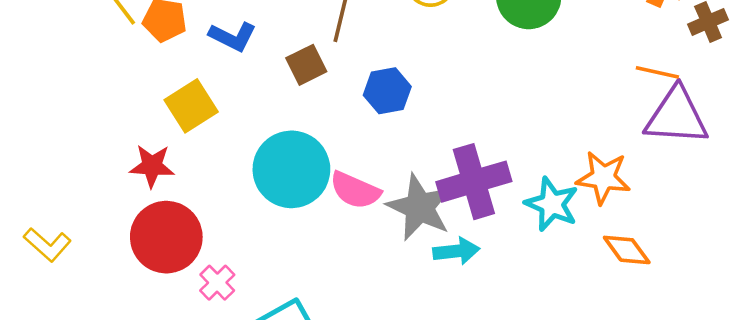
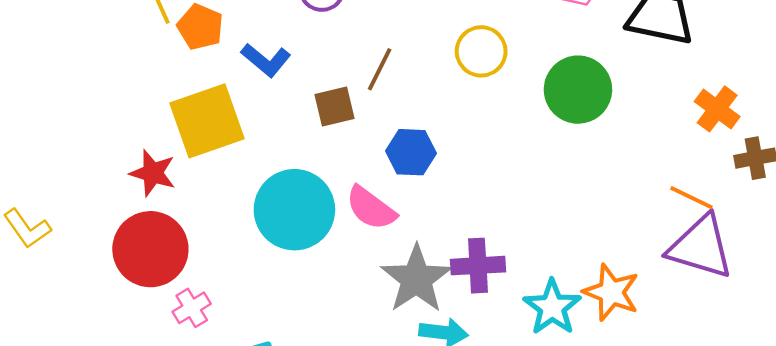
yellow square: (191, 106) -> (207, 121), size x1.4
purple cross: (474, 182) -> (478, 266), size x0.7
pink semicircle: (355, 190) -> (371, 208), moved

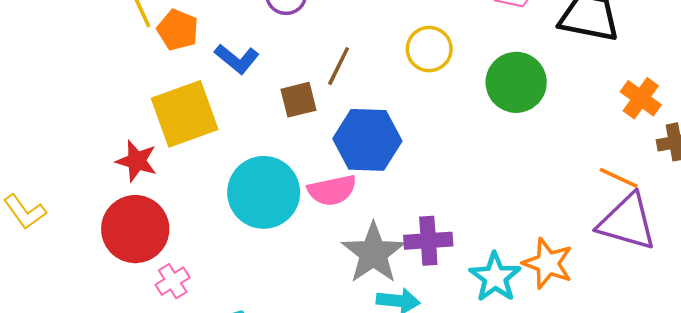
blue hexagon: (411, 152) -> (367, 140), size x1.5
pink semicircle: (371, 208) -> (332, 190), turned -48

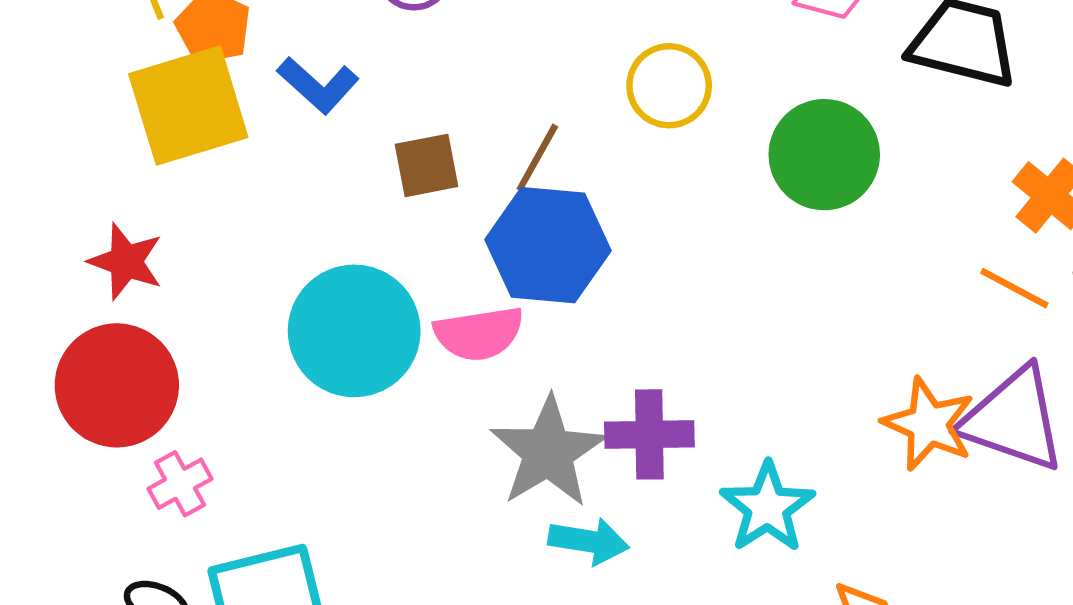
brown line: (339, 66) -> (537, 158), moved
yellow square: (185, 114) -> (188, 106), moved
orange line: (619, 178) -> (1014, 288), moved
orange star: (548, 263) -> (929, 424), moved

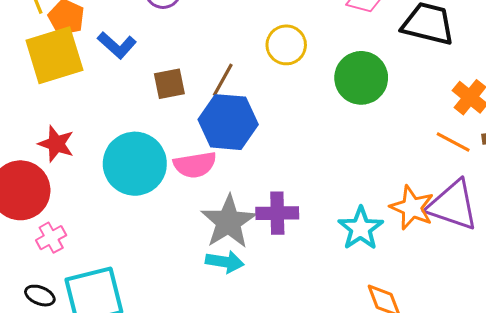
red star: (126, 262) -> (56, 144), moved
cyan star: (767, 507) -> (361, 228), moved
cyan arrow: (589, 541) -> (225, 262), moved

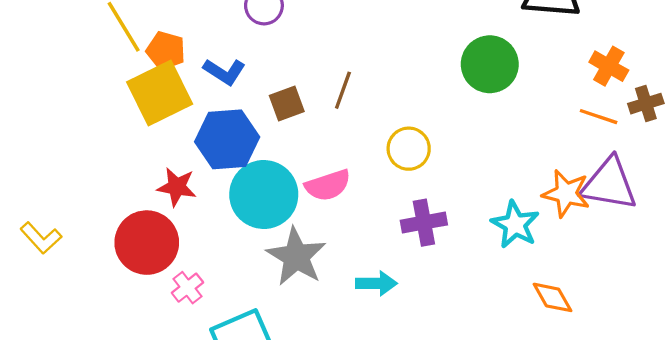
yellow circle: (286, 45) -> (409, 149), moved
blue hexagon: (228, 122) -> (227, 139), moved
gray star: (228, 222) -> (296, 257), moved

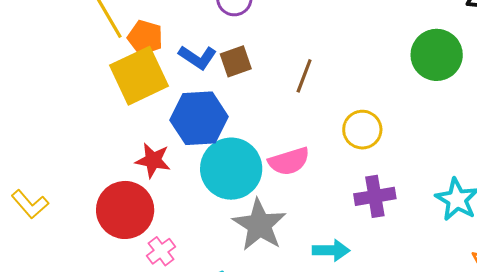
brown square: (287, 104) -> (236, 61), moved

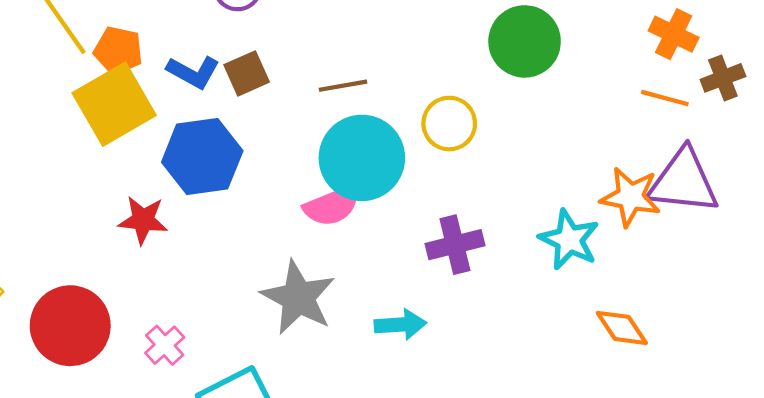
brown line: (304, 76) -> (343, 86), turned 64
yellow circle: (362, 130) -> (449, 124), moved
cyan circle: (231, 169) -> (362, 158), moved
red circle: (125, 210) -> (70, 326), moved

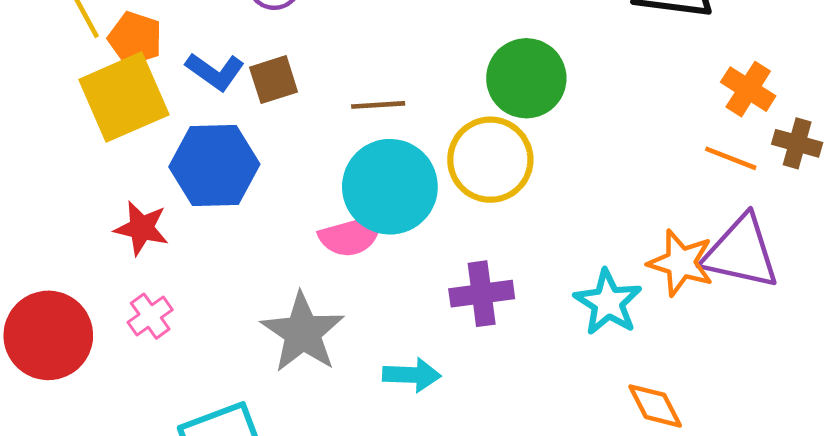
green circle: (525, 41) -> (526, 78), moved
brown cross: (723, 78) -> (797, 143), turned 30
yellow circle: (449, 124) -> (490, 160), size x1.4
pink cross: (165, 345) -> (150, 316), moved

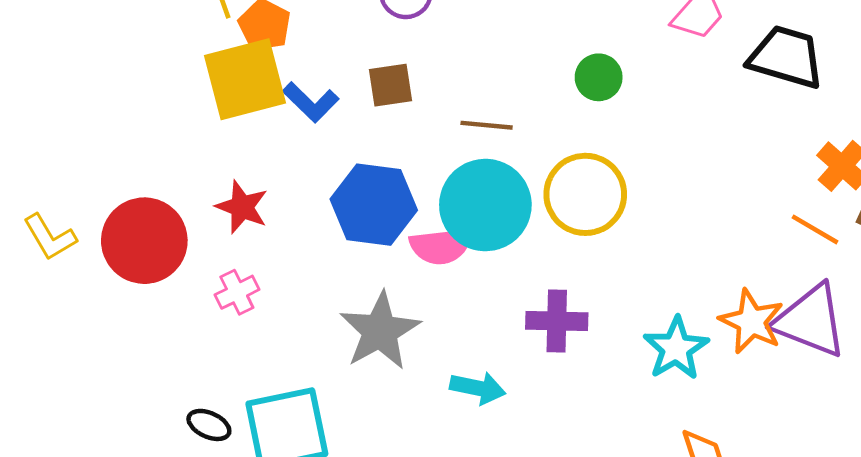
blue L-shape: (215, 71) -> (311, 102), moved
green circle: (526, 78) -> (599, 77), moved, size x0.6
blue hexagon: (214, 165) -> (374, 205), moved
red circle: (48, 335) -> (144, 241), moved

